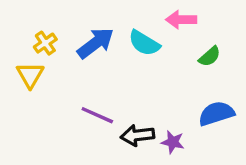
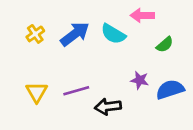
yellow triangle: (30, 75) -> (37, 92), moved
purple line: (97, 115) -> (76, 91), turned -40
purple star: (173, 142) -> (140, 80), moved

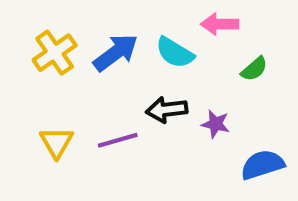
yellow cross: (35, 34) -> (55, 53), size x1.5
blue semicircle: (170, 89) -> (262, 165), moved
black arrow: (108, 107) -> (167, 110), moved

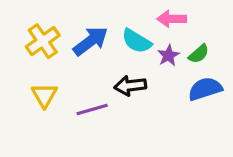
purple star: (216, 124) -> (168, 55), moved, turned 30
yellow triangle: (57, 142) -> (44, 95), moved
blue semicircle: (262, 165) -> (205, 89), moved

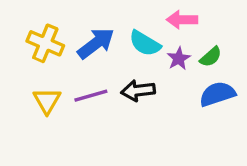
yellow cross: (43, 41) -> (45, 43), turned -32
purple line: (92, 110) -> (91, 96), moved

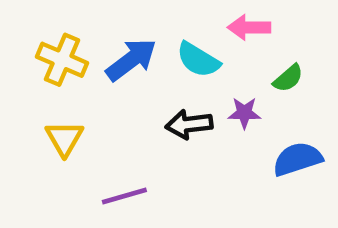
purple star: (179, 59) -> (244, 113), moved, turned 30
blue semicircle: (217, 94) -> (297, 159), moved
purple line: (91, 96) -> (124, 196), moved

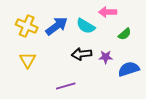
purple star: (244, 113) -> (106, 57), moved
purple line: (124, 196) -> (66, 86), moved

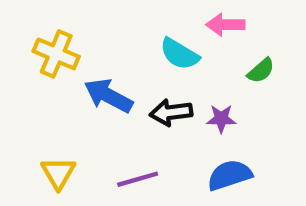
blue arrow: (57, 26) -> (108, 96), moved, turned -115
yellow triangle: (28, 60) -> (58, 173), moved
blue semicircle: (129, 69) -> (230, 175), moved

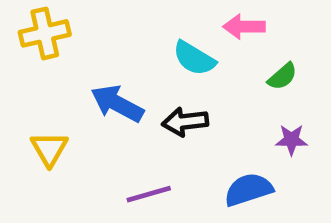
yellow cross: (56, 54) -> (45, 33), moved, turned -36
purple star: (221, 119) -> (291, 140), moved
yellow triangle: (58, 173) -> (49, 149), moved

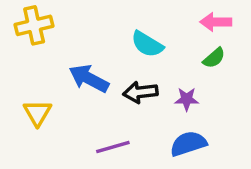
pink arrow: (244, 27) -> (216, 22), moved
purple star: (291, 140) -> (187, 99), moved

